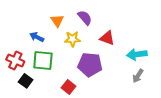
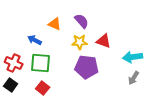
orange triangle: (57, 21) -> (55, 24), turned -32
yellow star: (73, 39) -> (80, 42), moved
black square: (26, 81) -> (11, 85), moved
red square: (68, 87) -> (43, 88), moved

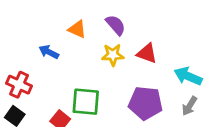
cyan arrow: (133, 57) -> (188, 76), turned 30
green square: (41, 63) -> (86, 102), moved
purple pentagon: (87, 67) -> (145, 103), moved

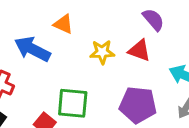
purple semicircle: (116, 25) -> (153, 20), moved
blue arrow: (49, 52) -> (32, 49), size x1.6

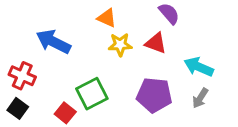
orange triangle: (63, 24) -> (107, 18), moved
green square: (73, 103) -> (92, 94), turned -32

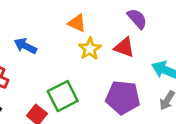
blue arrow: (53, 42) -> (25, 46), size x0.7
yellow star: (120, 45) -> (90, 49), turned -30

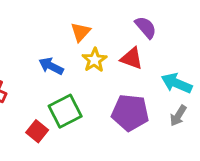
orange triangle: (77, 23) -> (81, 32), turned 48
blue arrow: (25, 46) -> (51, 66), moved

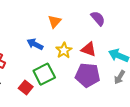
red triangle: (132, 58) -> (89, 49), moved
yellow star: (94, 60) -> (64, 50), moved

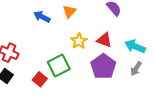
blue arrow: (35, 44) -> (42, 17), moved
purple pentagon: (88, 75) -> (103, 66), turned 30

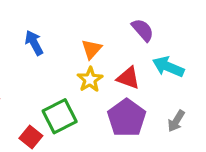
orange triangle: (69, 11) -> (92, 49), moved
blue arrow: (42, 17) -> (34, 43), turned 35
cyan arrow: (135, 46) -> (168, 67), moved

